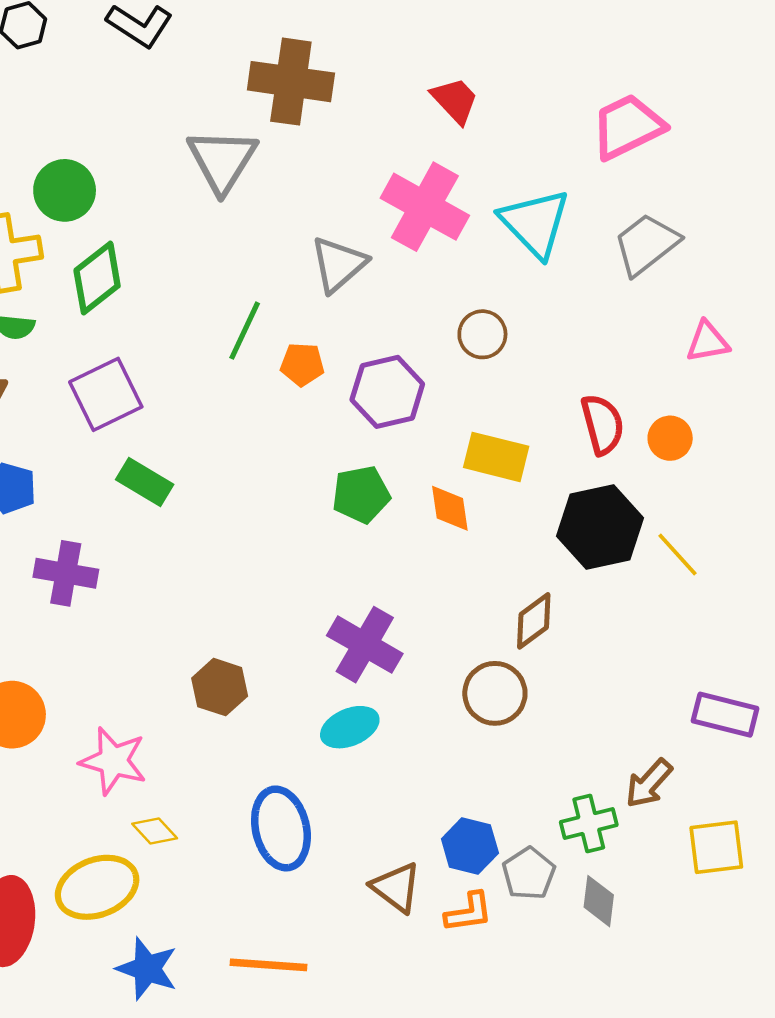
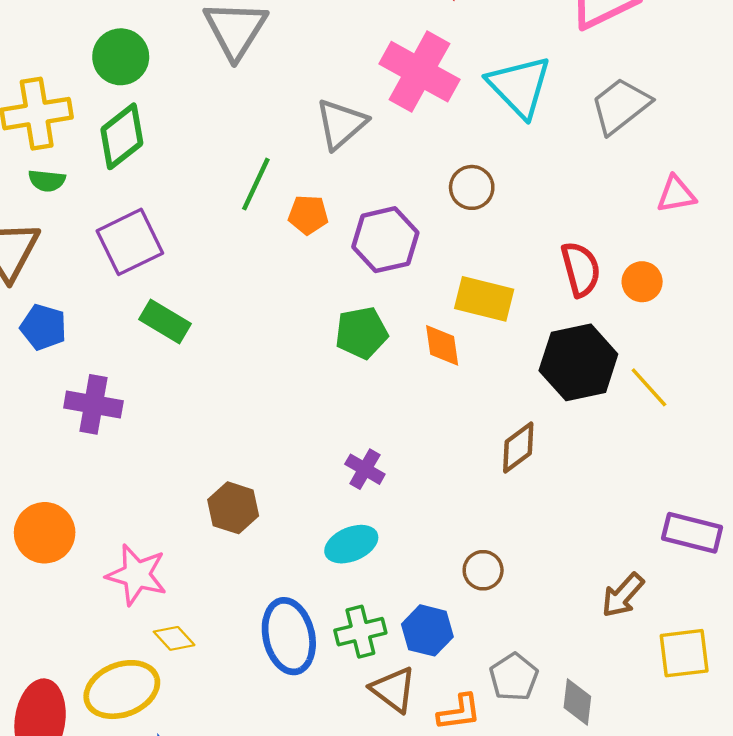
green circle: (65, 190) -> (121, 57), moved
purple cross: (365, 645) -> (365, 469), size x0.6
brown circle: (495, 693) -> (483, 570), moved, size x0.7
green cross: (589, 823) -> (360, 632), moved
blue hexagon: (470, 846) -> (427, 630), moved

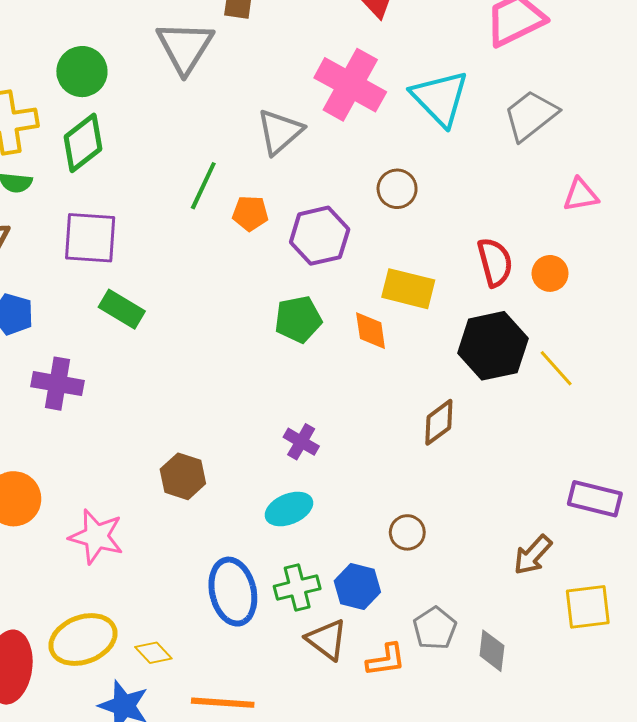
purple square: (130, 242) -> (90, 238), turned 30
yellow diamond: (174, 638) -> (153, 653), moved

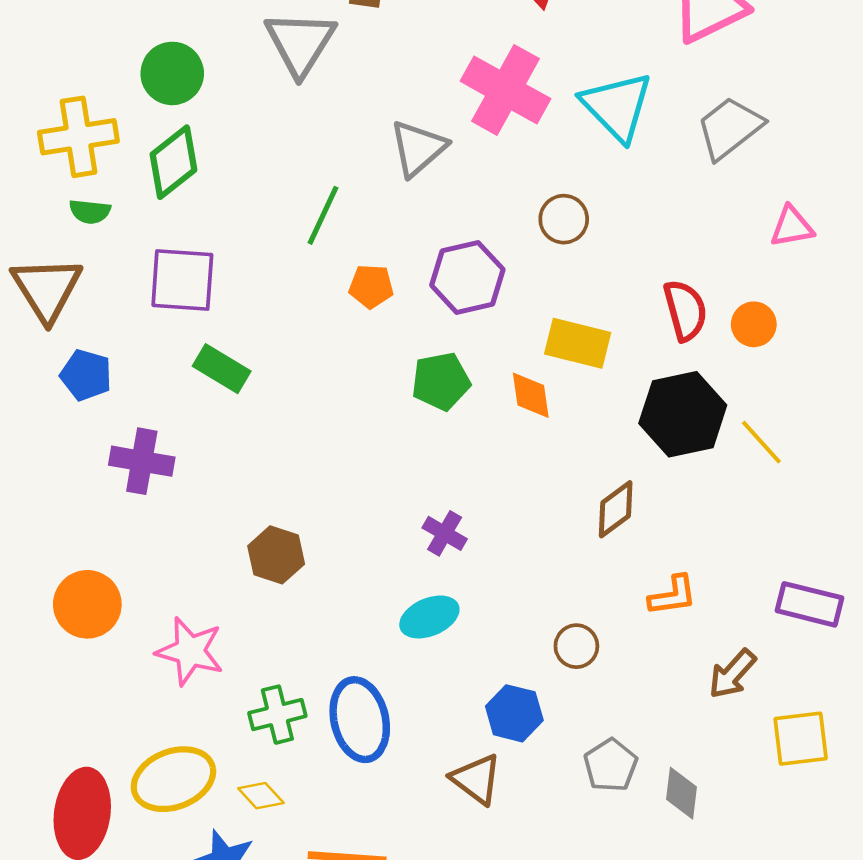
orange pentagon: (250, 213) -> (371, 286), moved
brown hexagon: (183, 476) -> (276, 555), moved
green cross: (297, 587) -> (277, 715), moved
orange L-shape: (386, 660) -> (673, 595), moved

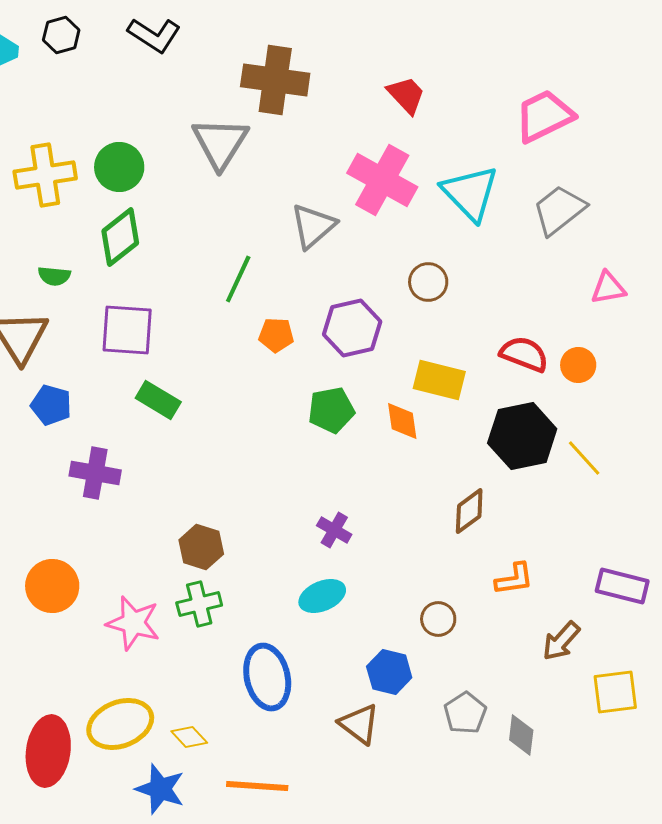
yellow cross: (78, 137) -> (45, 175), moved
red semicircle: (685, 310) -> (524, 354), turned -54
green cross: (277, 715) -> (199, 604), moved

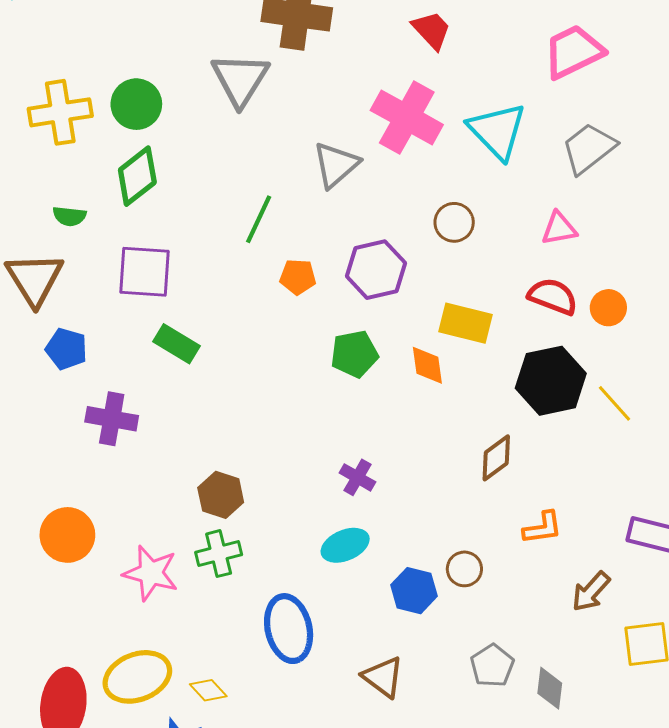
pink triangle: (608, 288) -> (559, 229), moved
blue hexagon: (389, 672) -> (414, 591), moved

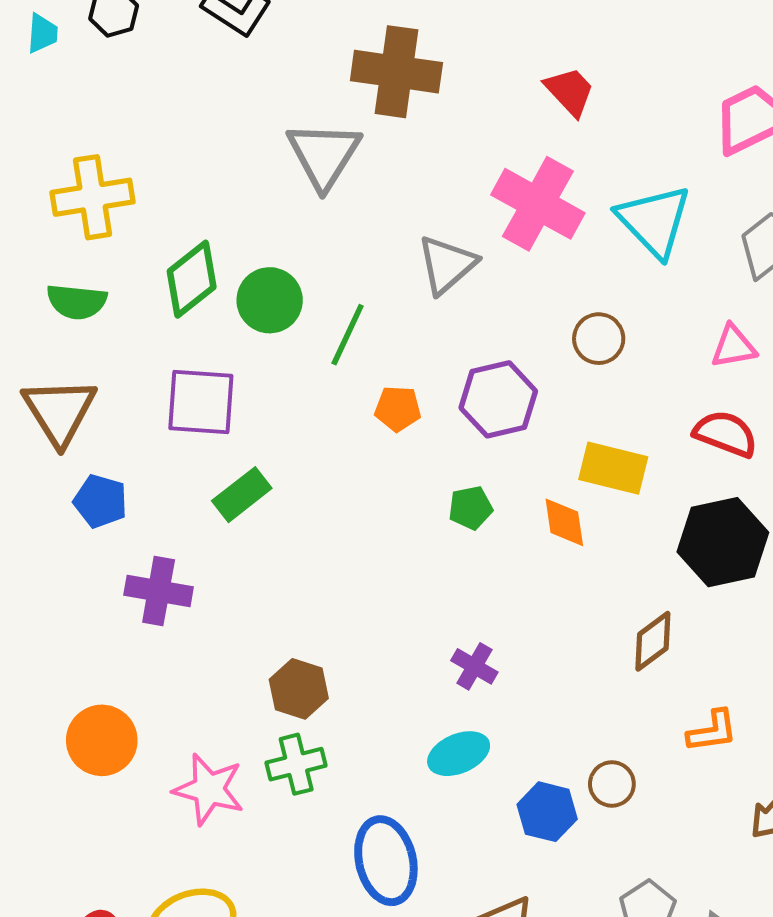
green circle: (136, 104) -> (270, 300), moved
green semicircle: (69, 216) -> (77, 302), moved, size x1.4
green rectangle: (176, 344) -> (242, 495), turned -69
green pentagon: (354, 354) -> (470, 508), size x0.7

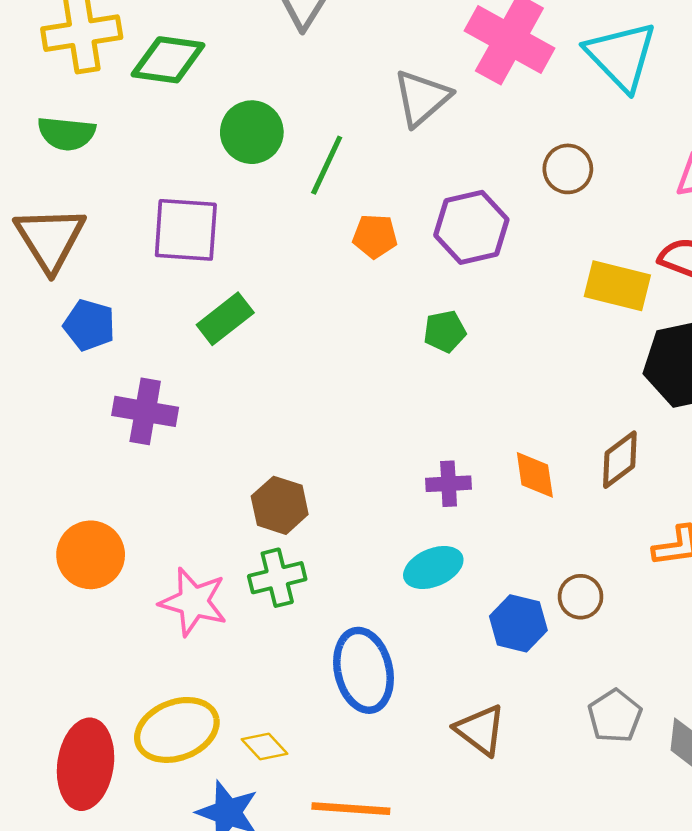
green diamond: (192, 279) -> (168, 60), moved, turned 46
yellow rectangle: (613, 468) -> (617, 286), moved
orange diamond: (564, 522) -> (535, 475), moved
purple cross: (474, 666) -> (449, 484), turned -33

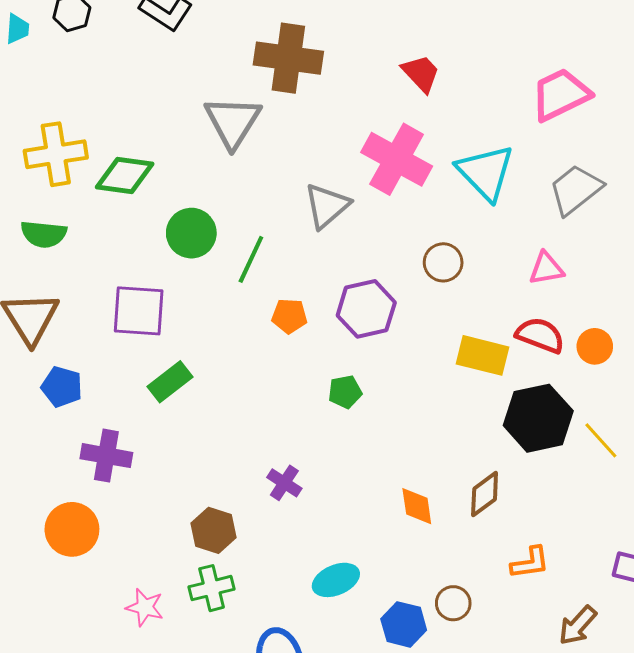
purple cross: (449, 484) -> (284, 483), moved, turned 36
orange circle: (91, 555) -> (72, 529), moved
pink star: (193, 602) -> (145, 607), size x0.7

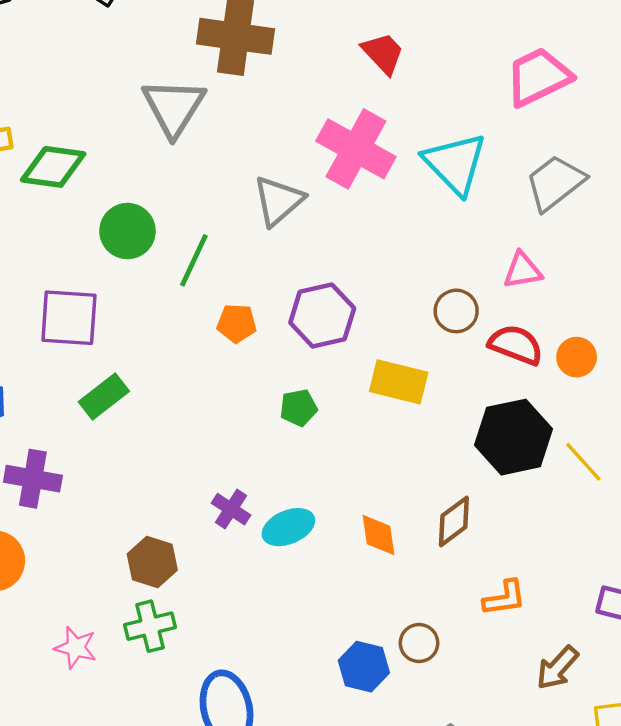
brown circle: (443, 262) -> (456, 311), moved
yellow rectangle: (483, 355) -> (399, 382), moved
cyan ellipse: (336, 580) -> (288, 527), moved

